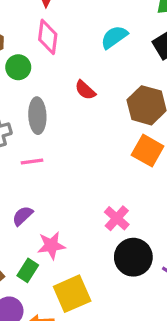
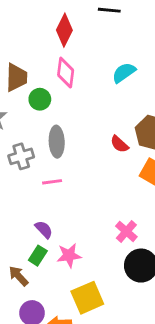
red semicircle: (85, 90) -> (119, 144), moved
purple semicircle: (23, 216) -> (44, 229), turned 90
green rectangle: (28, 270) -> (38, 256), moved

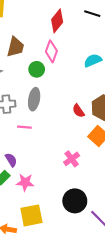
green circle: (40, 99) -> (37, 69), moved
pink cross: (126, 231) -> (72, 159), moved

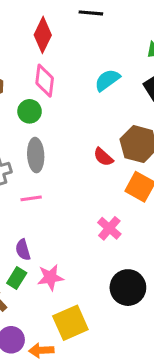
purple semicircle: (11, 160) -> (23, 250), turned -152

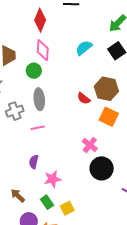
purple semicircle: (23, 250) -> (34, 162), turned 32
green rectangle: (17, 278) -> (47, 202), moved, turned -64
black circle: (128, 288) -> (102, 168), moved
yellow square: (70, 323) -> (67, 208), size x0.6

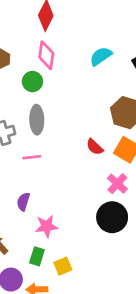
red semicircle: (84, 98) -> (95, 147), moved
pink cross: (90, 145) -> (117, 184), moved
green rectangle: (47, 202) -> (37, 256), turned 48

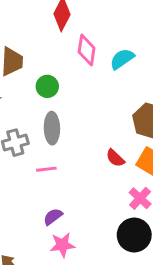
pink diamond: (46, 55) -> (87, 50), moved
purple semicircle: (23, 202) -> (53, 217), moved, turned 36

